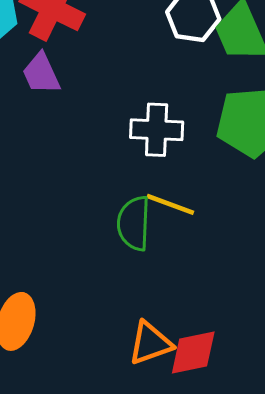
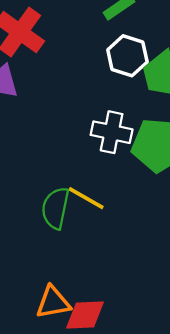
white cross: (157, 130) -> (112, 132), moved

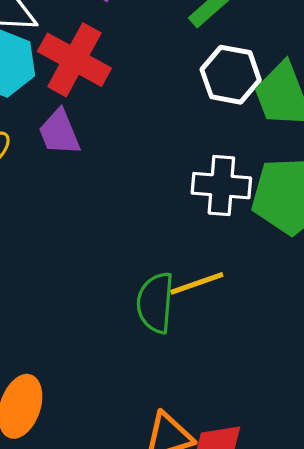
yellow line: (86, 198) -> (197, 283), turned -42

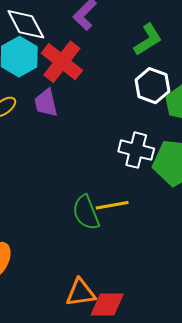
green semicircle: (155, 303) -> (86, 213), turned -36

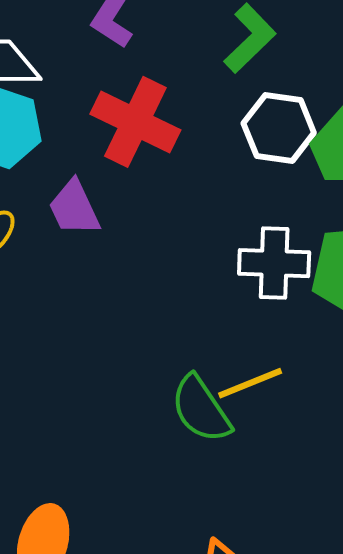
red cross: (62, 62) -> (135, 122), moved

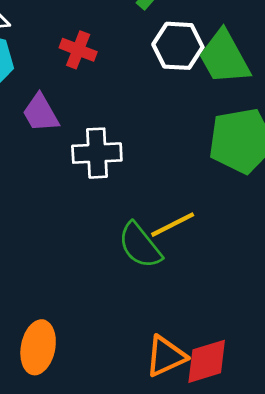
red cross: (135, 122) -> (78, 50), size x0.6
white cross: (274, 263) -> (97, 153), moved

